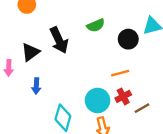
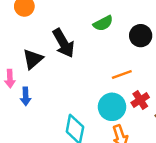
orange line: (120, 73) -> (122, 75), moved
blue arrow: (36, 86) -> (26, 96), moved

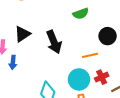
black circle: (141, 36) -> (108, 36), moved
black arrow: (63, 43) -> (54, 42), moved

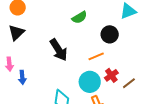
black triangle: (22, 34) -> (16, 33), moved

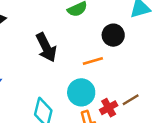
red cross: (111, 75) -> (109, 108), moved

